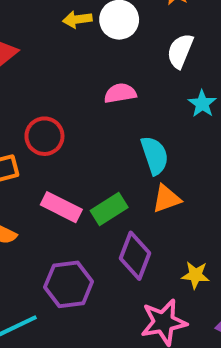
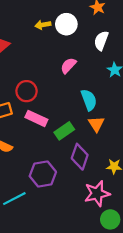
pink semicircle: (120, 93) -> (68, 66), turned -36
orange triangle: (166, 199) -> (96, 124), turned -42
pink rectangle: (61, 207) -> (36, 118), moved

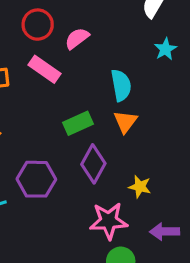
pink semicircle: (68, 66) -> (77, 38), moved
red circle: (27, 91) -> (38, 25), moved
pink rectangle: (36, 118) -> (44, 69), moved

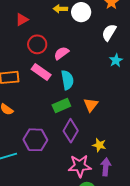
cyan semicircle: (121, 85) -> (67, 80), moved
purple arrow: (165, 232) -> (106, 167), moved, turned 96

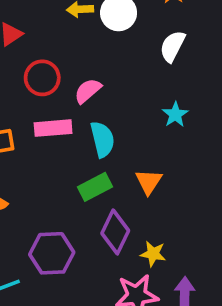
cyan star: (116, 60) -> (175, 115), moved
pink rectangle: (41, 72) -> (53, 128), turned -36
yellow star: (99, 145) -> (153, 254), moved

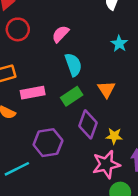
red circle: (42, 78) -> (18, 29), moved
pink rectangle: (53, 128) -> (33, 93), moved

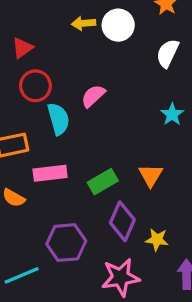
cyan semicircle: (73, 65) -> (58, 119), moved
pink star: (106, 164) -> (121, 277), moved

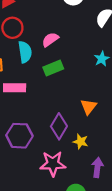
orange triangle: (151, 175) -> (89, 107), moved
green rectangle: (103, 182) -> (53, 68), moved

